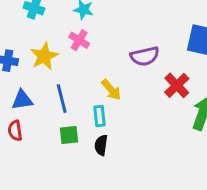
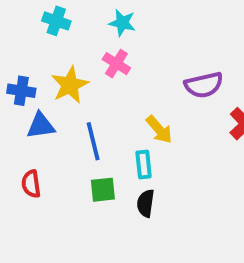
blue triangle: (22, 100) -> (41, 126), moved

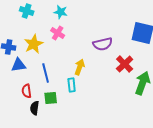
yellow arrow: (159, 130) -> (80, 67), turned -119
red semicircle: (31, 184) -> (27, 91), moved
black semicircle: (146, 203) -> (35, 108), moved

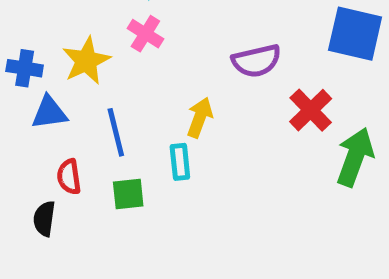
black semicircle: (35, 108) -> (44, 219), moved

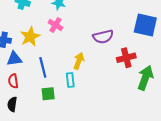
red cross: (311, 110) -> (126, 58), turned 30
red semicircle: (69, 177) -> (13, 81), moved

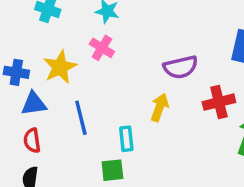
yellow arrow: (79, 61) -> (160, 107), moved
green square: (48, 94) -> (112, 170), moved

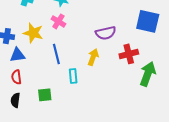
yellow star: (60, 67) -> (33, 33), turned -30
blue line: (81, 118) -> (56, 54), moved
green square: (112, 170) -> (45, 95), moved

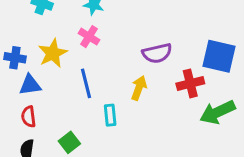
blue square: (148, 21) -> (219, 56), moved
yellow star: (33, 33) -> (53, 53), turned 30
green arrow: (148, 74) -> (218, 112), turned -135
green square: (45, 95) -> (69, 142), turned -32

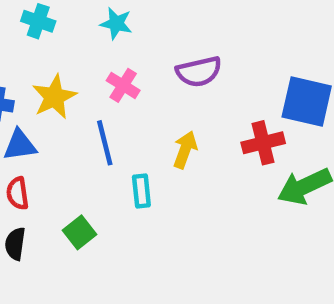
pink cross: (89, 37) -> (123, 85), moved
purple semicircle: (157, 53) -> (199, 72), moved

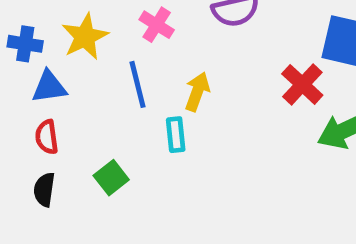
red cross: (263, 143) -> (302, 84), turned -33
yellow arrow: (185, 150) -> (197, 92), moved

